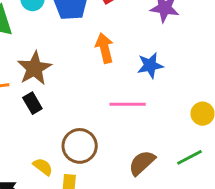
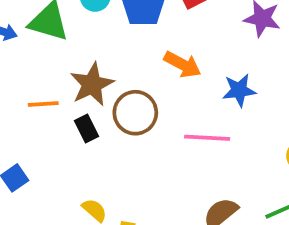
orange arrow: (104, 48) -> (182, 65), turned 128
brown circle: (80, 146) -> (135, 113), moved

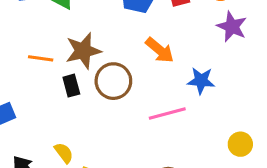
pink line: (207, 138) -> (167, 113), turned -30

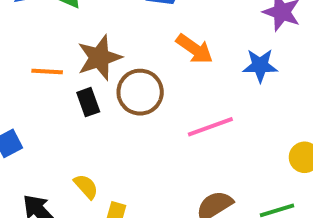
blue star: (201, 81) -> (260, 66), moved

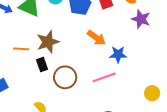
blue star: (260, 66) -> (118, 54), moved
brown circle: (140, 92) -> (65, 77), moved

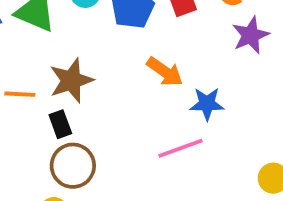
purple star: (141, 19) -> (251, 35), turned 30
brown circle: (65, 77) -> (73, 166), moved

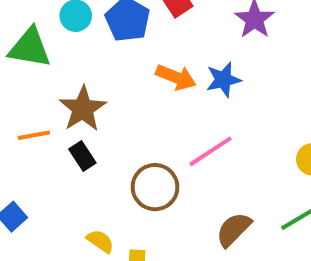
blue star: (207, 104) -> (223, 80), moved
brown circle: (73, 166) -> (155, 187), moved

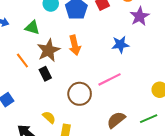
green triangle: (30, 48) -> (32, 28), moved, size x0.7
orange arrow: (176, 77) -> (75, 45), moved, turned 48
orange line: (34, 135) -> (22, 60), turned 56

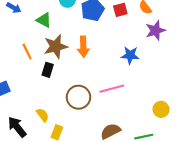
black rectangle: (45, 74) -> (48, 70), turned 32

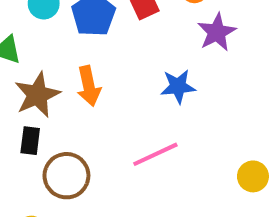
brown circle: (78, 97) -> (66, 176), moved

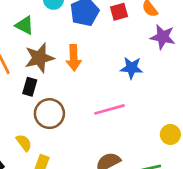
purple star: (217, 32) -> (163, 37), turned 30

